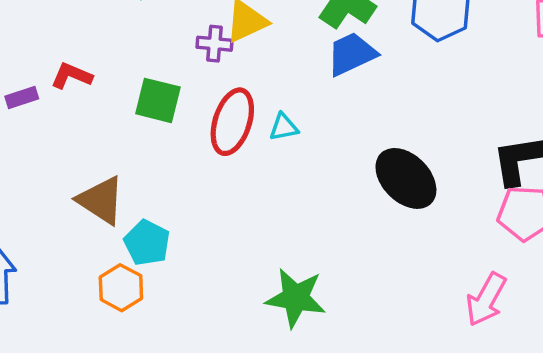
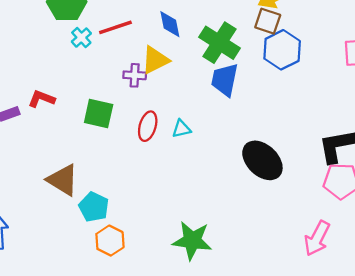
blue trapezoid: (352, 54) -> (225, 80), turned -52
red ellipse: (232, 122) -> (148, 126), size x0.7
orange hexagon: (121, 288) -> (110, 241), moved

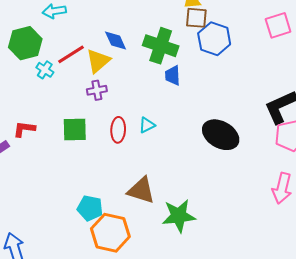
yellow triangle: (155, 60) -> (98, 61), moved
blue trapezoid: (225, 80) -> (173, 75), size x0.7
brown triangle: (63, 180) -> (141, 190), moved
orange hexagon: (110, 241) -> (110, 233), size x1.5

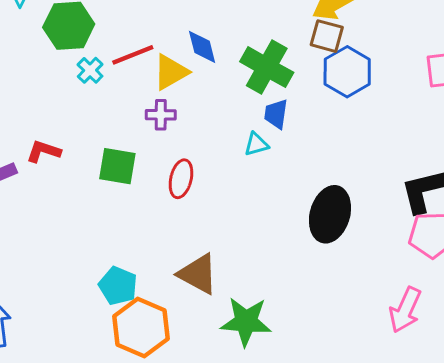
cyan triangle: (147, 125) -> (256, 144), moved
black ellipse: (221, 135) -> (330, 214), turned 66

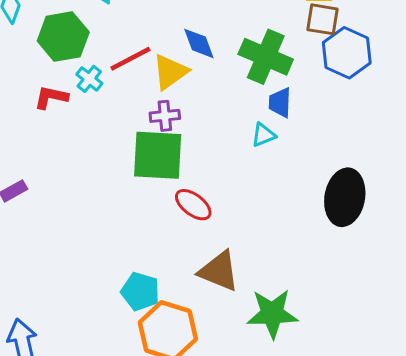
red L-shape: (43, 151) -> (51, 97), moved
green square: (117, 166) -> (158, 155), moved, size x1.4
red ellipse: (181, 179) -> (193, 205), moved, turned -60

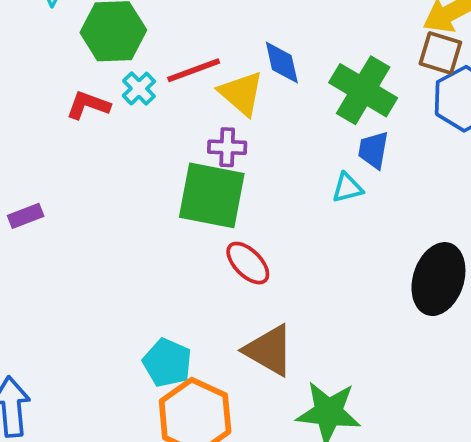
yellow triangle: (170, 72) -> (241, 93), turned -51

